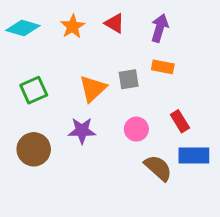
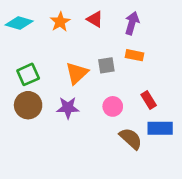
brown circle: (34, 149) -> (28, 105), moved

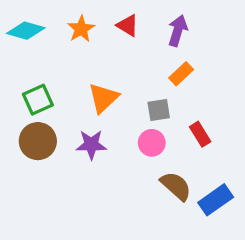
orange rectangle: (135, 55) -> (181, 74), turned -54
gray square: (106, 65) -> (159, 110), moved
blue rectangle: (160, 128) -> (216, 200), moved, turned -35

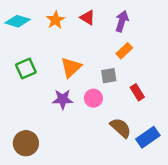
brown circle: (38, 141) -> (26, 143), moved
pink circle: (152, 143) -> (93, 98), moved

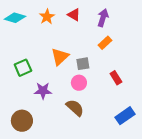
green square: (26, 69) -> (23, 68), moved
gray square: (109, 76) -> (83, 64), moved
purple star: (63, 99) -> (43, 91), moved
brown semicircle: (121, 128) -> (75, 108), moved

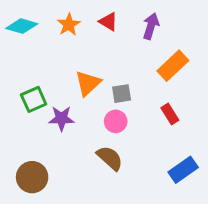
orange rectangle: (105, 43) -> (173, 66), moved, size x1.5
purple star: (43, 91) -> (61, 118), moved

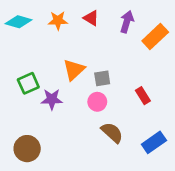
orange star: (69, 25) -> (58, 20), turned 30
orange rectangle: (173, 66) -> (155, 37), moved
brown semicircle: (110, 158) -> (112, 133), moved

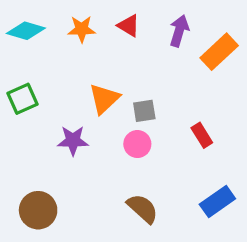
green square: (28, 83) -> (22, 99), moved
brown semicircle: (112, 133) -> (143, 208), moved

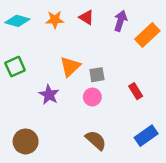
purple star: (73, 141) -> (49, 95), turned 30

